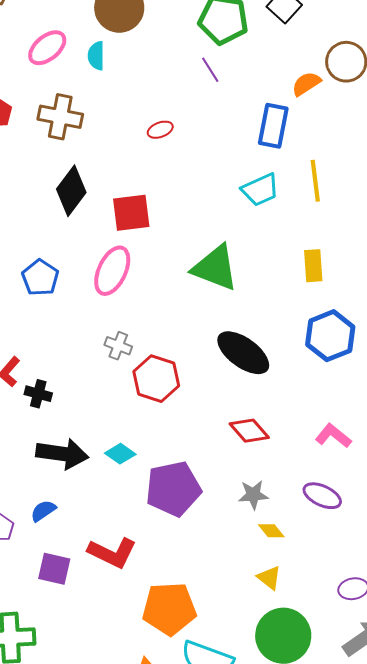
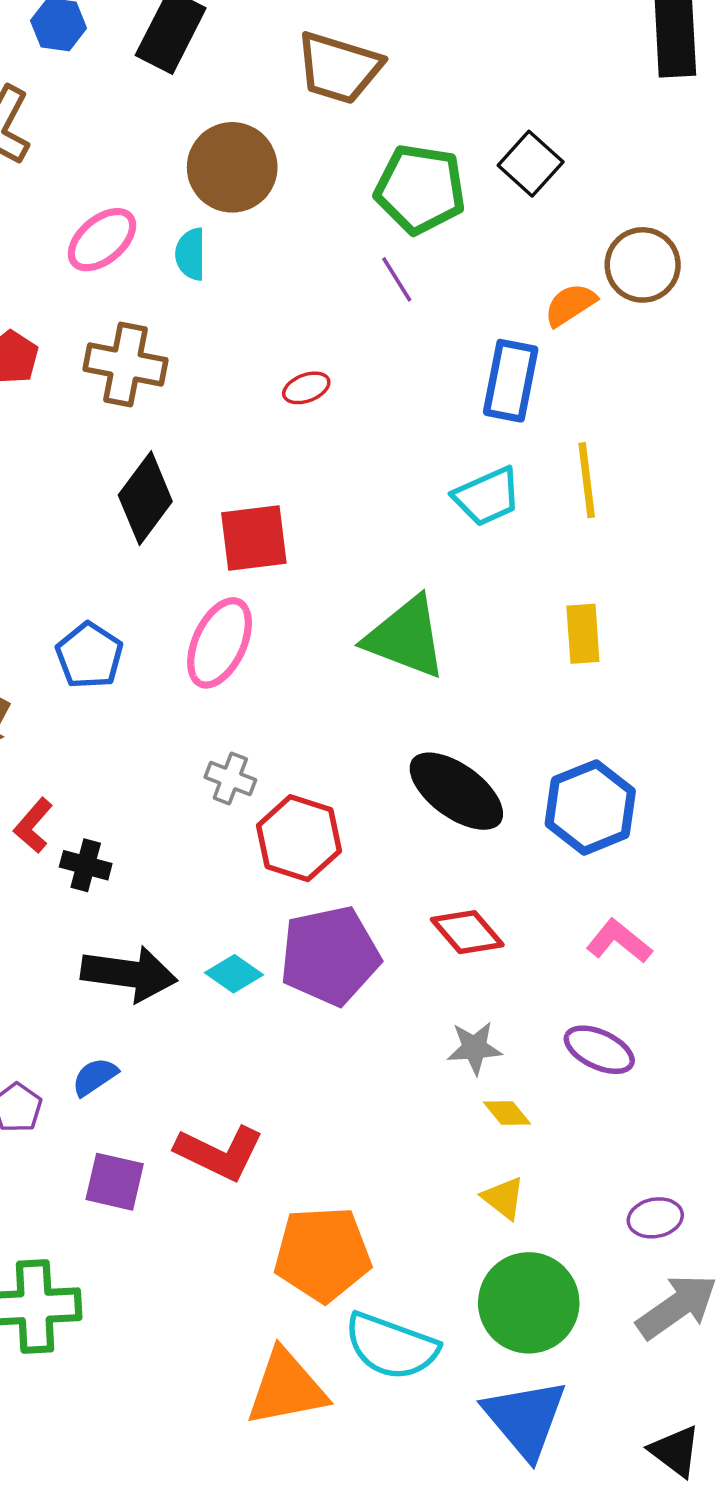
blue hexagon: (330, 336) -> (590, 807), moved
purple pentagon: (173, 489) -> (330, 956), moved

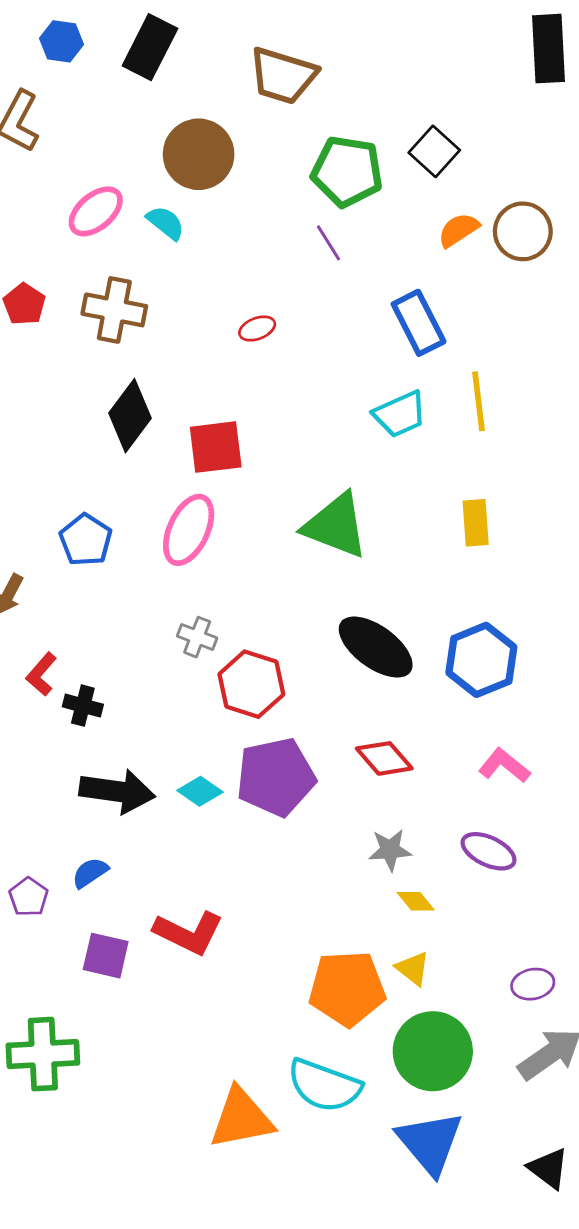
cyan semicircle: (191, 254) -> (166, 223), turned 129
orange semicircle: (570, 305) -> (459, 230), moved
blue rectangle: (511, 381) -> (419, 323), turned -38
orange pentagon: (323, 1254) -> (347, 988), moved

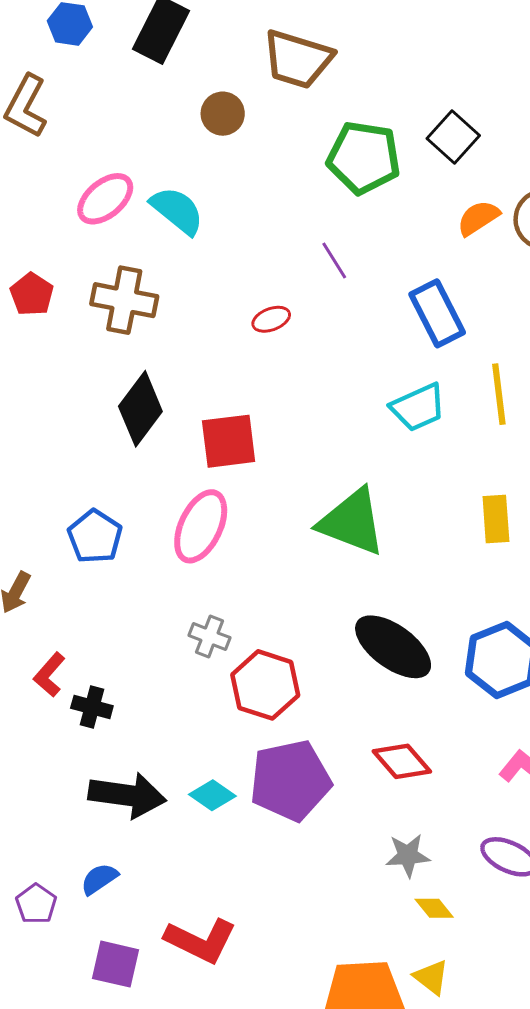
brown circle: (199, 154) -> (223, 114), moved, size x0.6
cyan semicircle: (166, 223) -> (177, 211), size x1.4
purple line: (329, 243) -> (334, 260), moved

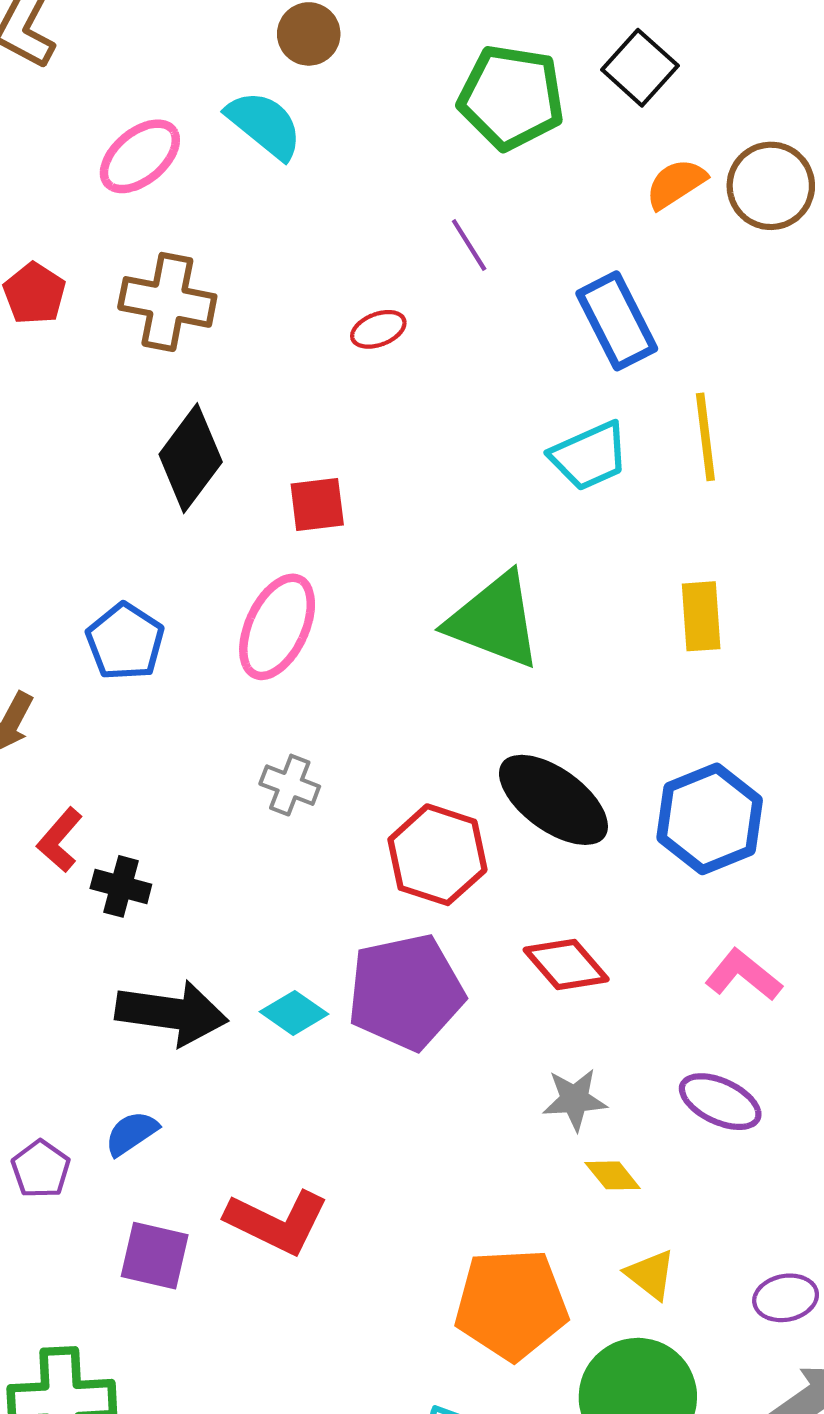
cyan semicircle: (177, 211) -> (264, 125), moved
red square: (229, 441) -> (317, 504), size x0.7
red hexagon: (265, 685) -> (437, 855), moved
yellow triangle: (431, 977) -> (651, 1275), moved

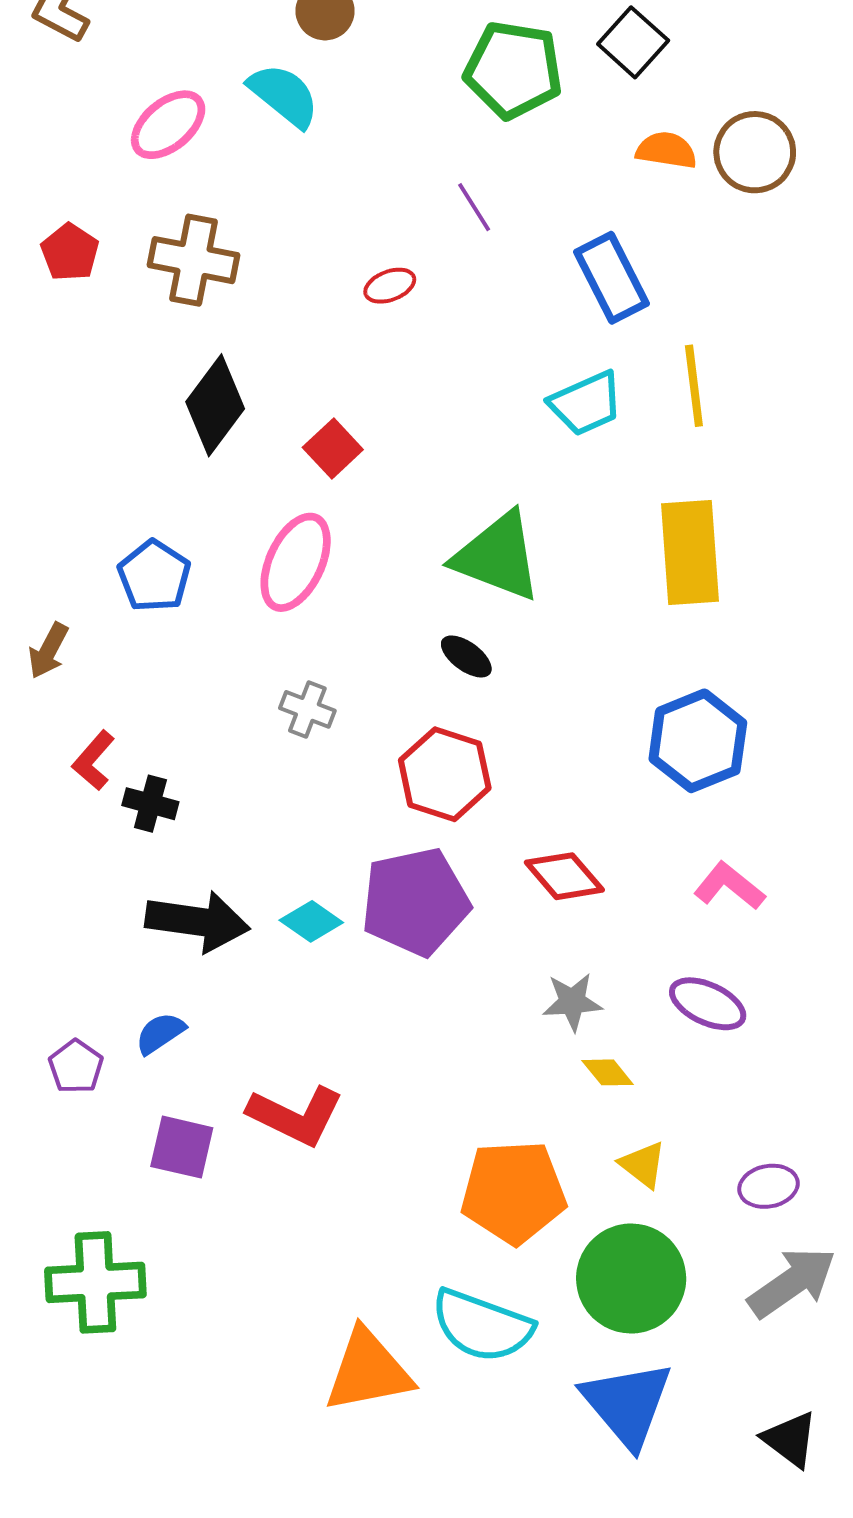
orange semicircle: (676, 184) -> (666, 150), turned 42
red square: (317, 504) -> (333, 448), turned -36
yellow rectangle: (701, 616) -> (690, 552), size x1.6
black ellipse: (553, 800) -> (466, 656), moved, size x0.5

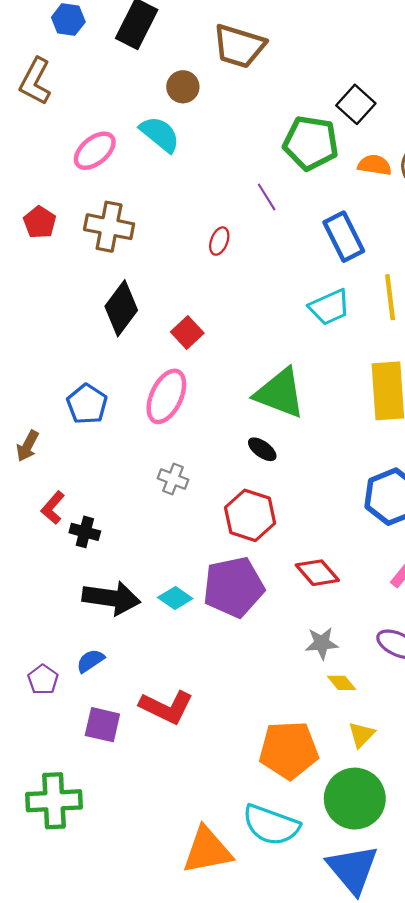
green pentagon: (513, 70) -> (311, 143), moved
red ellipse: (390, 286) -> (219, 241), turned -48
yellow triangle: (643, 1165) -> (361, 735), turned 36

